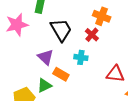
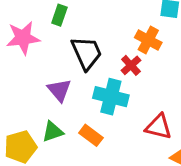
cyan cross: (81, 57) -> (111, 97), size x1.6
orange rectangle: (61, 74) -> (91, 135), moved

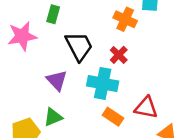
orange cross: (148, 40) -> (125, 19), moved
orange rectangle: (91, 135) -> (113, 117), moved

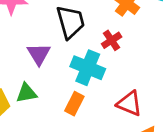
orange rectangle: (113, 117) -> (74, 104), moved, turned 72

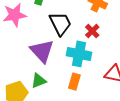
purple triangle: (39, 54) -> (42, 51), size x1.4

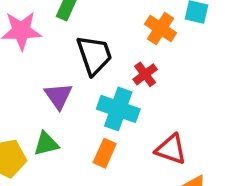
purple triangle: (42, 51) -> (58, 96), size x0.7

